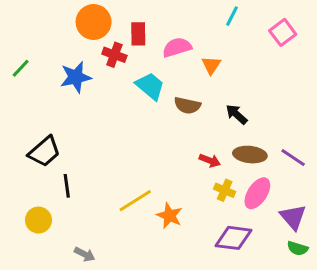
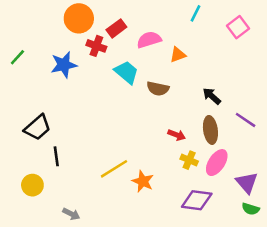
red rectangle: (138, 34) -> (116, 28), turned 54
orange triangle: (211, 65) -> (178, 55), turned 36
black arrow: (237, 114) -> (212, 96), moved
brown ellipse: (250, 155) -> (210, 130), turned 76
purple line: (293, 158) -> (246, 120), moved

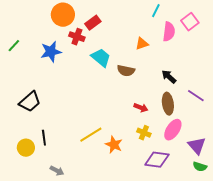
pink semicircle: (149, 40) -> (169, 32), moved, turned 114
black line: (56, 156) -> (44, 138), moved
yellow cross: (189, 160) -> (144, 133), moved

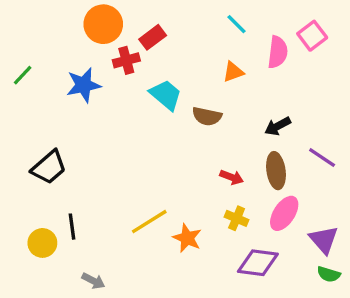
cyan line: (156, 11) -> (237, 24), moved, turned -72
red cross: (77, 37) -> (126, 60), turned -35
black arrow: (169, 77) -> (278, 126), turned -70

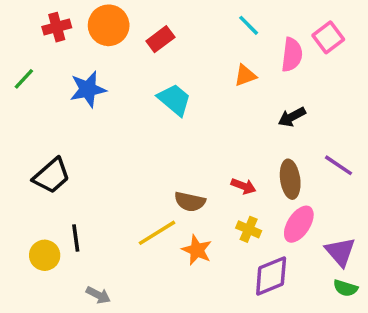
red cross: (126, 60) -> (57, 27), moved
brown semicircle: (207, 116) -> (190, 202), moved
black arrow: (278, 126) -> (292, 117), moved
purple diamond: (258, 263) -> (271, 276), turned -30

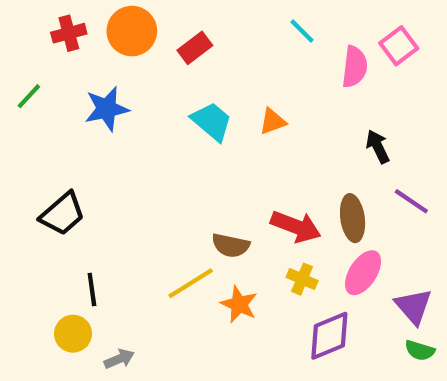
orange triangle: (245, 75) -> (273, 121), moved
black arrow: (292, 117) -> (378, 147), moved, turned 92
red arrow: (243, 186) -> (296, 226), size x1.6
yellow circle: (45, 255) -> (73, 334), moved
gray arrow: (98, 295) -> (119, 359), turned -50

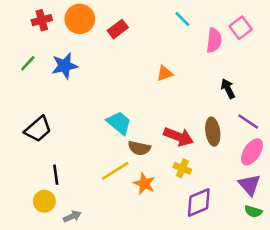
green line: (29, 96) -> (28, 63), moved
cyan trapezoid: (212, 121) -> (119, 123), moved
pink ellipse: (363, 273) -> (252, 152), moved

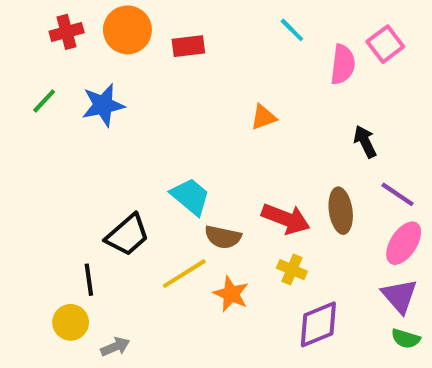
red rectangle: (118, 29) -> (188, 46), turned 30
black trapezoid: (38, 129) -> (127, 235), moved

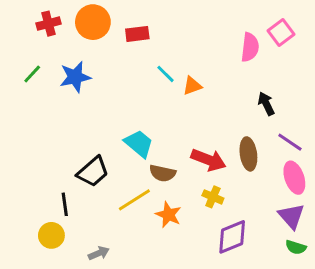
cyan line: (292, 30) -> (165, 74), moved
pink ellipse: (404, 243) -> (294, 178), turned -52
gray arrow: (115, 347) -> (99, 253), moved

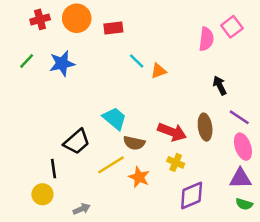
purple triangle: (291, 216) -> (240, 178), turned -50

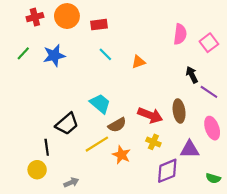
pink square: (232, 27) -> (209, 43), moved
cyan line: (137, 61) -> (105, 54), moved
purple line: (239, 117) -> (209, 92), moved
brown semicircle: (134, 143) -> (117, 125), turned -42
purple triangle: (240, 178) -> (190, 149), moved

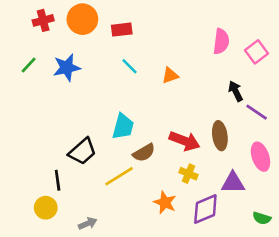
cyan trapezoid: (100, 104) -> (123, 127), turned 65
orange star: (121, 155) -> (165, 202), moved

